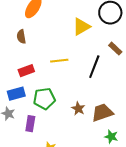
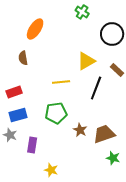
yellow triangle: (81, 27) -> (86, 61), moved
red rectangle: (26, 71) -> (14, 92), moved
green pentagon: (44, 99) -> (56, 113), moved

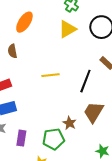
yellow triangle: (86, 61) -> (67, 29), moved
green pentagon: (56, 113) -> (53, 139), moved
brown trapezoid: (104, 134) -> (93, 112), moved, turned -40

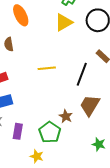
orange ellipse: (24, 22) -> (21, 15), turned -60
green pentagon: (53, 139) -> (50, 132), turned -30

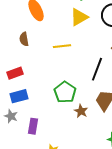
yellow line: (47, 68) -> (62, 46), moved
green pentagon: (50, 132) -> (65, 92), moved

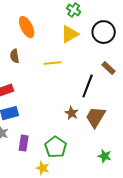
green pentagon: (65, 92) -> (56, 147), moved
brown star: (81, 111) -> (72, 113), moved

